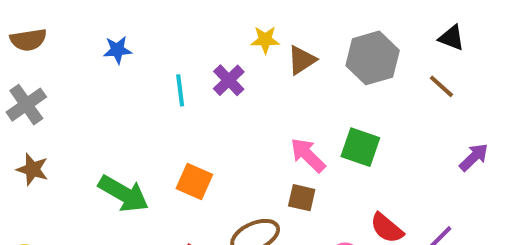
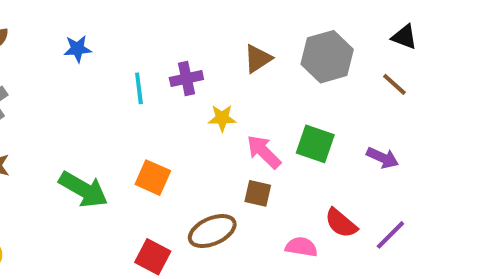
yellow star: (265, 40) -> (222, 118), moved
purple cross: (229, 80) -> (186, 78), turned 32
purple arrow: (474, 157) -> (383, 158), moved, turned 68

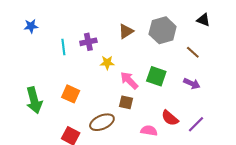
brown line: (394, 84) -> (193, 52), moved
green arrow: (83, 189) -> (34, 100), turned 45

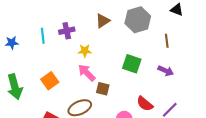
blue star: (31, 26) -> (12, 43), moved
brown line: (193, 52) -> (167, 41), turned 40
pink arrow: (129, 80) -> (87, 73), moved
orange square: (71, 94) -> (50, 81), turned 30

